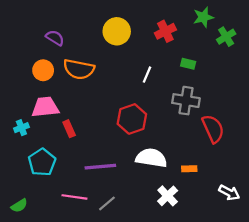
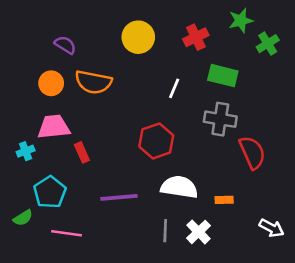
green rectangle: (188, 64) -> (223, 76), size x1.6
pink line: (74, 197) -> (67, 233), moved
gray line: (107, 203) -> (165, 231), moved, turned -48
green semicircle: (19, 206) -> (23, 218), moved

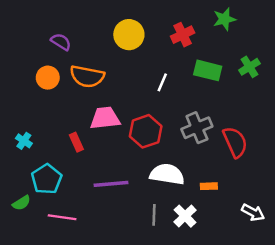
green cross: (268, 44) -> (249, 67), moved
gray cross: (220, 119) -> (197, 128), moved, turned -32
pink trapezoid: (54, 127) -> (105, 118), moved
cyan cross: (26, 151) -> (24, 141), turned -35

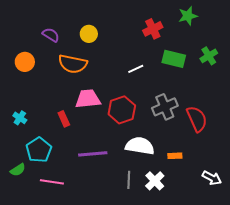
yellow circle: (129, 35) -> (89, 34), moved, size x0.7
orange circle: (48, 78) -> (25, 62), moved
white line: (162, 82) -> (136, 69), turned 42

